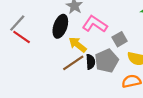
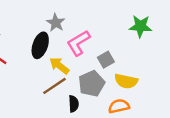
pink L-shape: (95, 24) -> (78, 43), turned -65
black semicircle: (90, 62) -> (74, 104), moved

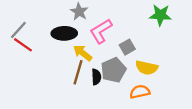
black ellipse: (40, 45) -> (64, 33), turned 70
brown line: (55, 86) -> (78, 72), turned -40
black semicircle: (74, 104) -> (96, 77), moved

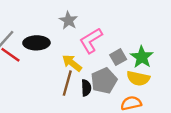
green star: (160, 15) -> (142, 57), moved, turned 30
black ellipse: (64, 33) -> (36, 43), moved

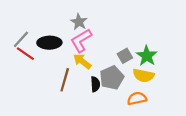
pink L-shape: (91, 40) -> (81, 40), moved
brown line: (67, 83) -> (65, 80), moved

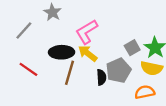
gray star: (79, 22) -> (52, 12), moved
black ellipse: (49, 43) -> (62, 52), moved
red line: (25, 54) -> (28, 69), moved

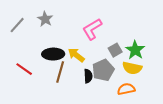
gray line: (24, 31) -> (17, 25), moved
pink L-shape: (87, 32) -> (92, 29), moved

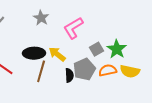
gray star: (45, 19) -> (41, 18), moved
yellow semicircle: (132, 68) -> (130, 71), moved
orange semicircle: (126, 89) -> (108, 70), moved

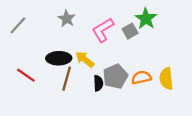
gray square: (97, 49) -> (130, 31), moved
green star: (117, 49) -> (146, 19), moved
yellow semicircle: (130, 71) -> (166, 79), turned 72

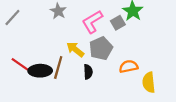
black ellipse: (59, 58) -> (40, 71), moved
gray pentagon: (115, 76) -> (101, 48), moved
yellow semicircle: (166, 79) -> (149, 82), moved

